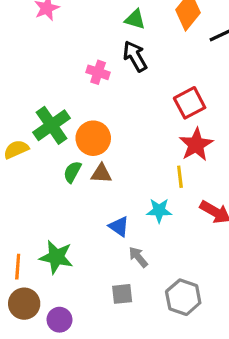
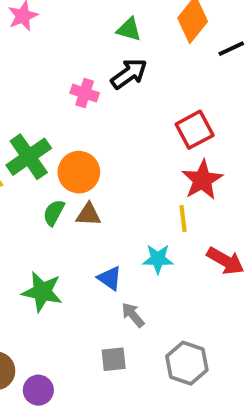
black arrow: (135, 56) -> (129, 74), turned 84
green star: (56, 257) -> (42, 292), moved

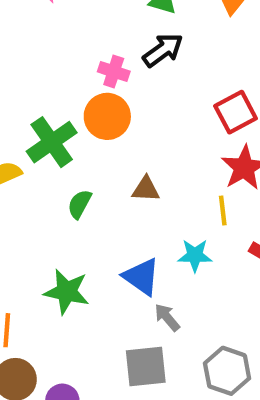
orange circle: (79, 172) -> (107, 116), moved
brown triangle: (88, 215) -> (146, 189), moved
blue triangle: (110, 278) -> (141, 277), size x1.4
gray square: (114, 359) -> (146, 367), size x1.5

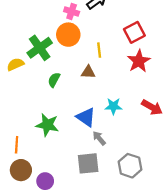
yellow line: (223, 210) -> (99, 50), moved

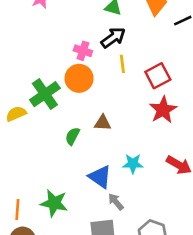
yellow line: (99, 50) -> (122, 64), moved
green semicircle: (54, 80) -> (72, 136), moved
green star: (47, 125) -> (54, 203), moved

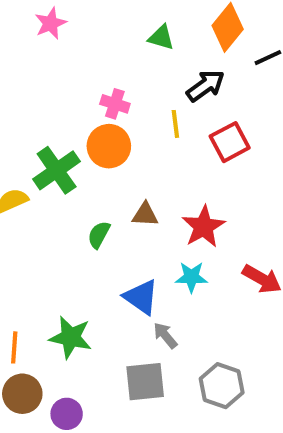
black arrow: (113, 38) -> (205, 86), moved
red star: (163, 110) -> (203, 227), moved

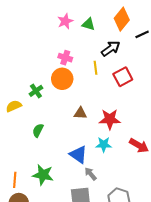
pink star: (50, 23) -> (65, 21), moved
green cross: (57, 170) -> (36, 91), size x0.6
red star: (203, 227) -> (110, 119), turned 30
green semicircle: (99, 235) -> (38, 130), moved

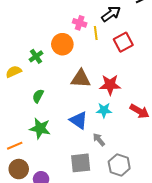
pink cross: (65, 58) -> (80, 23), moved
brown triangle: (80, 113) -> (81, 79), size x1.5
gray arrow: (90, 174) -> (99, 140), moved
green star: (43, 175) -> (40, 128), moved
orange line: (15, 180) -> (15, 146), turned 63

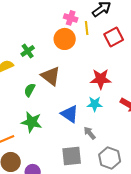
orange circle: (62, 44) -> (65, 39), moved
brown triangle: (81, 79) -> (51, 76), moved, turned 35

